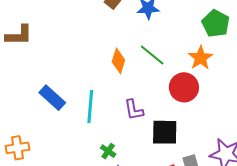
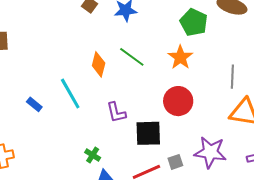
red circle: (184, 87) -> (178, 101), moved
blue rectangle: (52, 98) -> (34, 104), size x0.6
cyan line: (90, 106) -> (70, 93), moved, turned -32

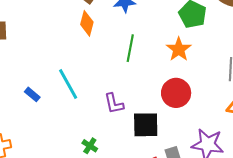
green line: (132, 57) -> (130, 48), turned 64
orange diamond: (99, 64) -> (87, 23), moved

